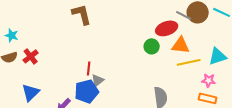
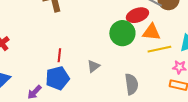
green circle: (152, 46) -> (122, 33), size x1.6
gray triangle: (98, 80) -> (93, 66), moved

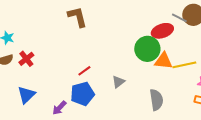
orange triangle: (151, 32) -> (163, 61), moved
red line: (59, 55) -> (84, 71), turned 48

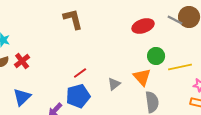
red ellipse: (162, 31) -> (143, 26), moved
green circle: (147, 49) -> (156, 56), moved, size x0.7
orange triangle: (163, 61) -> (142, 77), moved, turned 42

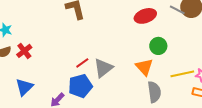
yellow line: (180, 67) -> (182, 74), moved
gray triangle: (114, 84) -> (103, 68), moved, size x1.5

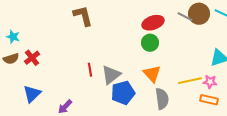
green circle: (158, 46) -> (150, 43), moved
red line: (82, 63) -> (90, 70), turned -64
blue pentagon: (80, 86) -> (123, 93), moved

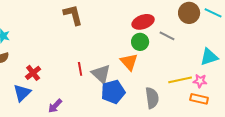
gray line: (185, 17) -> (167, 36), moved
red cross: (32, 58) -> (33, 73), moved
orange triangle: (152, 74) -> (129, 62), moved
gray triangle: (111, 75) -> (101, 74), turned -40

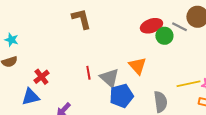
gray line: (167, 36) -> (179, 27), moved
green circle: (140, 42) -> (164, 36), moved
blue triangle: (22, 93) -> (30, 97), turned 30

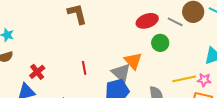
green circle: (164, 36) -> (160, 43), moved
gray triangle: (109, 78) -> (121, 73), moved

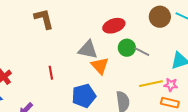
gray line: (175, 22) -> (142, 52), moved
gray triangle: (121, 73) -> (88, 50), moved, turned -30

